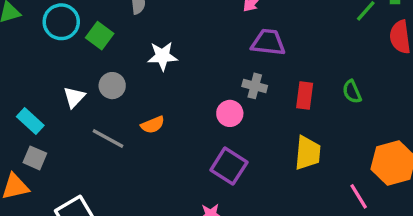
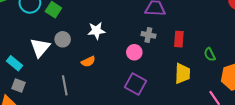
white star: (162, 56) -> (96, 31), moved
green semicircle: (352, 92) -> (210, 54), moved
white triangle: (74, 97) -> (40, 48), size x1.5
gray line: (108, 138) -> (65, 85), moved, turned 54

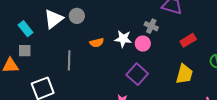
white star: (96, 31) -> (123, 39), moved
gray cross: (148, 35) -> (151, 26), moved
red rectangle: (179, 39) -> (188, 40), turned 42
gray square: (18, 85) -> (25, 51), turned -32

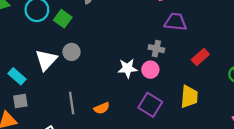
orange semicircle: (97, 43) -> (102, 108), moved
yellow trapezoid: (184, 74) -> (189, 97), moved

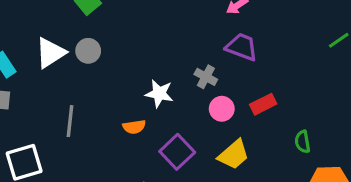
pink circle: (150, 70) -> (222, 109), moved
yellow trapezoid: (189, 97) -> (234, 155), turned 30
orange semicircle: (102, 108) -> (134, 127), moved

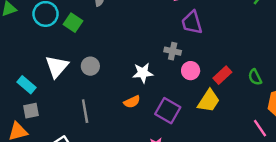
purple trapezoid: (242, 47) -> (192, 22), turned -110
gray circle: (88, 51) -> (90, 66), moved
red rectangle: (263, 104) -> (222, 75), moved

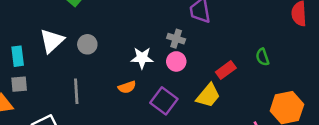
pink circle: (191, 71) -> (176, 61), moved
green semicircle: (255, 77) -> (263, 57), moved
cyan rectangle: (27, 85) -> (18, 56), turned 36

